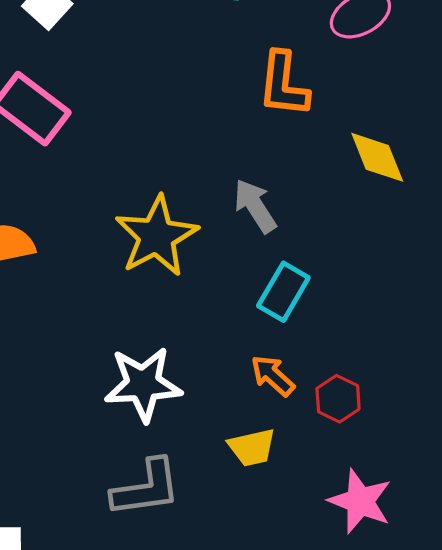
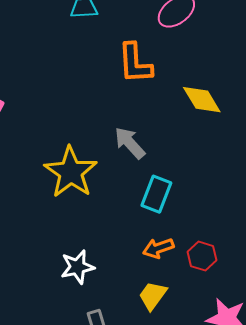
orange arrow: (273, 376) -> (158, 248), turned -52
white star: (143, 384) -> (77, 267), size x0.7
yellow trapezoid: (252, 447) -> (153, 296), turned 148

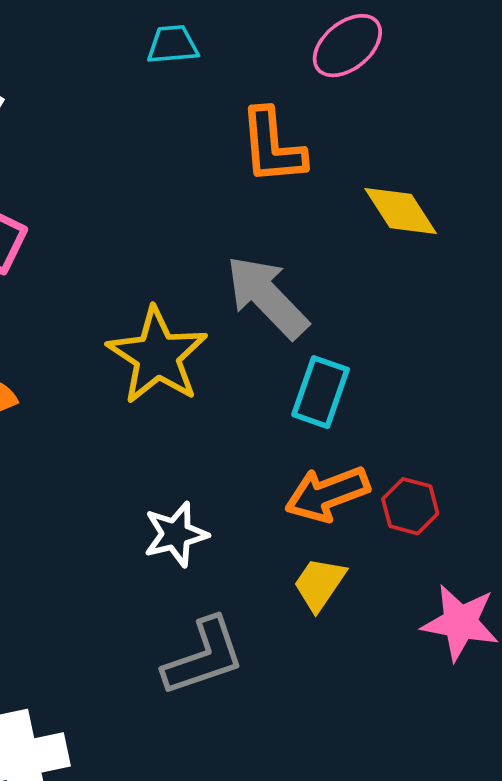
gray arrow: (130, 143) -> (267, 297), size x1.4
orange arrow: (158, 248) -> (327, 494), size x1.4

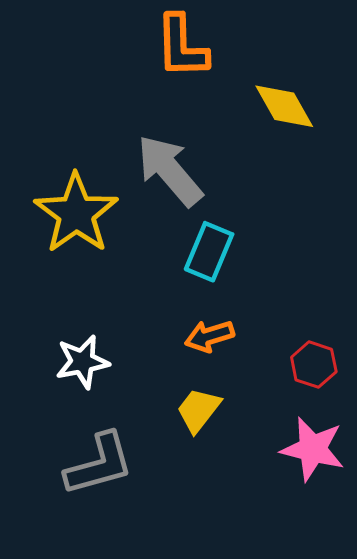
orange arrow: (327, 494) -> (209, 336), size x0.7
red hexagon: (410, 506) -> (314, 365), moved

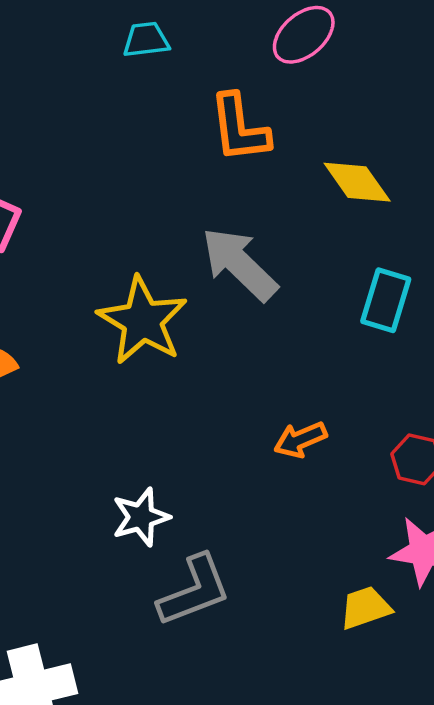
cyan rectangle: (209, 252) -> (386, 300), moved
white star: (82, 362) -> (141, 517), moved
yellow trapezoid: (198, 410) -> (365, 608), moved, turned 39

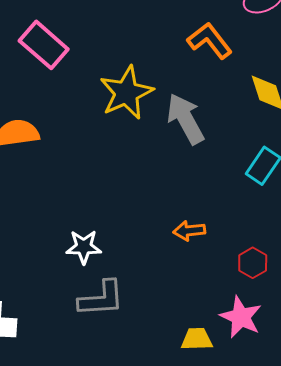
orange L-shape: (239, 128) -> (210, 41), turned 132
yellow star: (143, 321) -> (126, 93), moved

